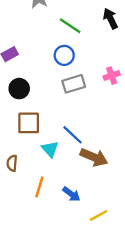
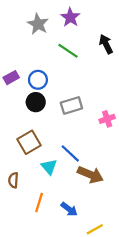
blue circle: (64, 55) -> (38, 80), moved
pink cross: (112, 76) -> (107, 119), moved
black circle: (19, 89) -> (36, 102), moved
brown square: (29, 123) -> (29, 142), turned -30

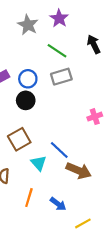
gray rectangle: (71, 105) -> (61, 77), moved

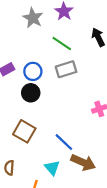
brown square: (19, 139) -> (24, 131), turned -30
cyan triangle: (39, 163) -> (52, 168), moved

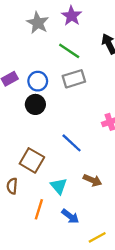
brown square: (24, 131) -> (32, 160), moved
blue line: (64, 142) -> (72, 143), moved
brown arrow: (83, 162) -> (93, 180), size x0.7

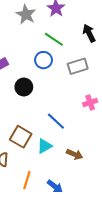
gray rectangle: (74, 79) -> (78, 66), moved
blue circle: (38, 81) -> (44, 60), moved
cyan triangle: (59, 186) -> (45, 146), moved, turned 42

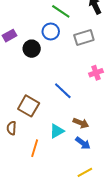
black circle: (24, 87) -> (32, 49), moved
cyan triangle: (45, 146) -> (57, 131), moved
blue arrow: (55, 186) -> (83, 143), moved

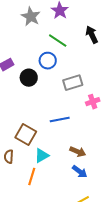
gray rectangle: (84, 38) -> (73, 83), moved
blue line: (63, 91) -> (60, 120), turned -54
cyan triangle: (57, 131) -> (42, 156), moved

